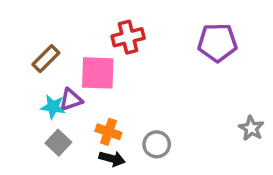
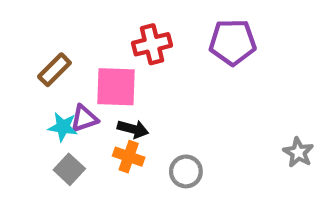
purple pentagon: (217, 43) -> (233, 42), moved
black arrow: (112, 159) -> (133, 129), moved

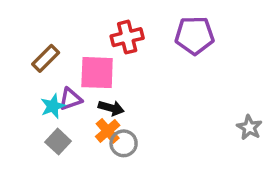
cyan star: (63, 127) -> (53, 106), turned -30
orange cross: (129, 157) -> (108, 131), turned 30
gray circle: (186, 171) -> (124, 143), moved

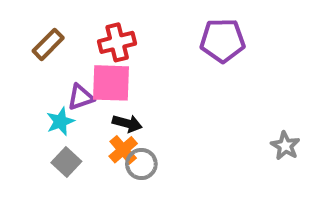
red cross: (127, 37) -> (117, 42), moved
brown rectangle: (46, 58) -> (48, 44), moved
purple triangle: (70, 99) -> (81, 97), moved

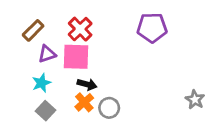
red cross: (117, 42) -> (80, 29), turned -30
purple triangle: (81, 97) -> (47, 54), moved
gray circle: (141, 164) -> (109, 108), moved

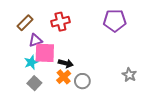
red cross: (80, 29) -> (60, 22), turned 30
pink square: (76, 57) -> (45, 53), moved
gray star: (195, 100) -> (129, 75), moved

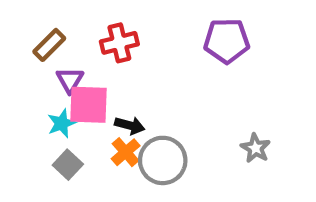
purple triangle: (35, 40) -> (70, 80), turned -40
gray circle: (82, 81) -> (163, 160), size x1.5

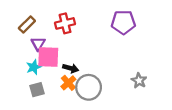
gray square: (68, 165) -> (37, 90), turned 32

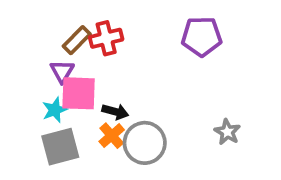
brown rectangle: (27, 25) -> (77, 40), moved
gray square: (37, 90) -> (60, 147), size x1.5

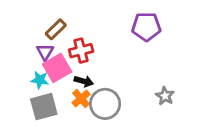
red cross: (106, 38) -> (81, 51), moved
pink square: (79, 93) -> (57, 68), turned -32
cyan star: (55, 110) -> (40, 80), turned 30

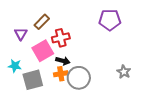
purple triangle: (45, 52) -> (21, 34), moved
cyan star: (40, 80) -> (15, 66), moved
orange cross: (81, 99) -> (61, 74), turned 32

